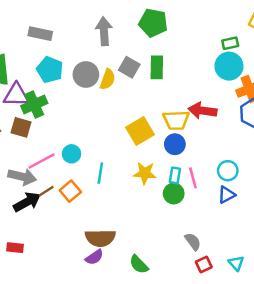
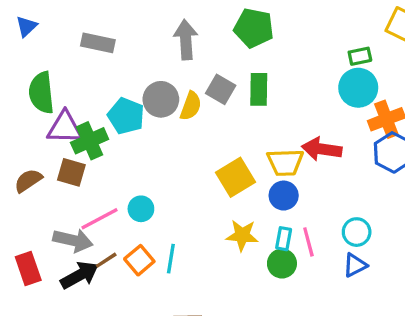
cyan pentagon: (50, 70) -> (126, 116), moved
cyan line: (100, 173) -> (171, 259), moved

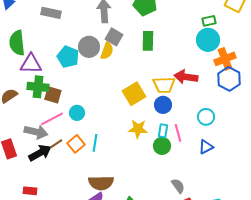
gray square: (221, 89) -> (114, 37), moved
green cross: (90, 141) -> (38, 87), moved, turned 30
brown square: (71, 172) -> (53, 95), moved
cyan circle: (357, 232) -> (206, 117), moved

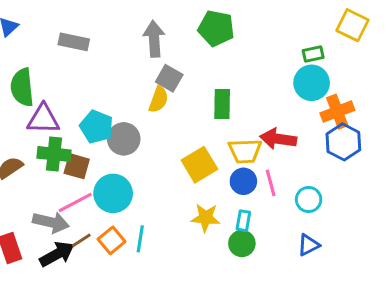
green rectangle: (148, 41) -> (222, 104), moved
gray circle: (89, 47) -> (124, 139), moved
cyan pentagon: (68, 57) -> (96, 127), moved
cyan circle: (77, 113) -> (113, 193), size x1.6
pink line: (178, 133) -> (271, 183), moved

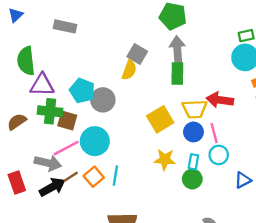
gray arrow: (154, 39) -> (177, 49), moved
cyan circle: (309, 199) -> (219, 155), moved

